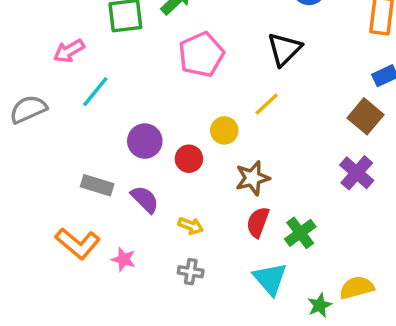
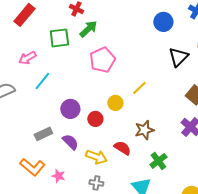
black triangle: (284, 49) -> (178, 57), moved
brown star: (253, 178) -> (144, 130), moved
gray rectangle: (97, 185) -> (43, 134), turned -42
red semicircle: (258, 222) -> (122, 148), moved, turned 102
yellow arrow: (191, 226) -> (96, 157), size x1.5

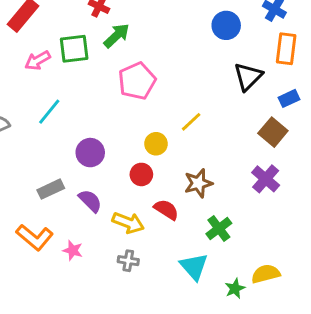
pink arrow: (27, 58) -> (38, 60), moved
red circle: (95, 119) -> (141, 174), moved

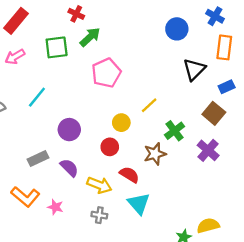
pink arrow: (38, 60) -> (15, 57), moved
green cross: (219, 229) -> (175, 131), moved
cyan triangle: (194, 267) -> (139, 204), moved

